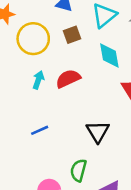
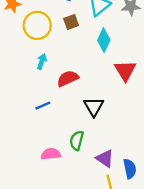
cyan diamond: (109, 55) -> (104, 40), turned 35
red semicircle: (68, 79) -> (68, 78), moved

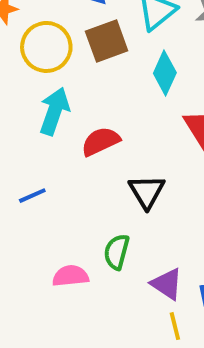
brown square: (71, 22) -> (107, 41), size x1.5
cyan arrow: (42, 62) -> (54, 111), size x1.6
blue line: (43, 106) -> (32, 196), moved

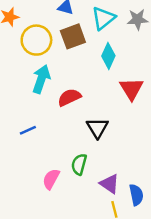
pink semicircle: (70, 276) -> (51, 179), turned -55

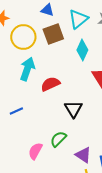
green semicircle: (79, 164) -> (58, 139), turned 30

